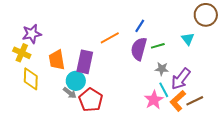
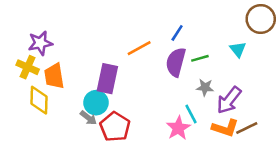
orange trapezoid: (57, 60) -> (54, 76), moved
cyan line: (164, 90) -> (191, 114), moved
pink star: (154, 100) -> (178, 128), moved
orange L-shape: (178, 101) -> (225, 128), turned -120

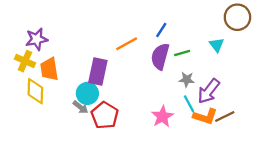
cyan line: (191, 114) -> (189, 104), moved

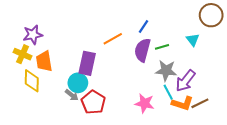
gray star: (187, 80) -> (166, 71), size x1.5
pink star: (162, 116) -> (145, 103), turned -30

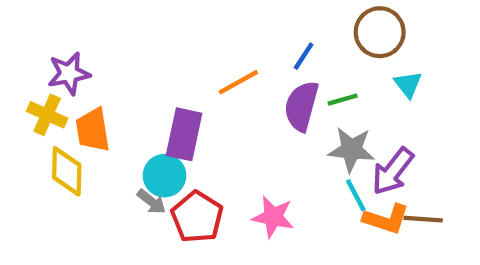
brown circle: (211, 15) -> (380, 32), moved
pink star: (145, 103) -> (273, 217), moved
brown line: (200, 103) -> (423, 219), turned 30

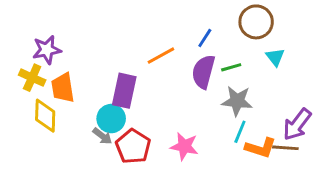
purple arrow: (393, 171) -> (297, 124), moved
cyan line: (356, 195) -> (240, 132), turned 50

